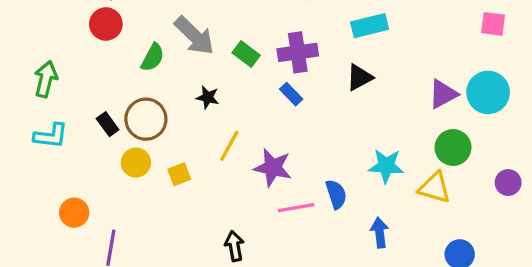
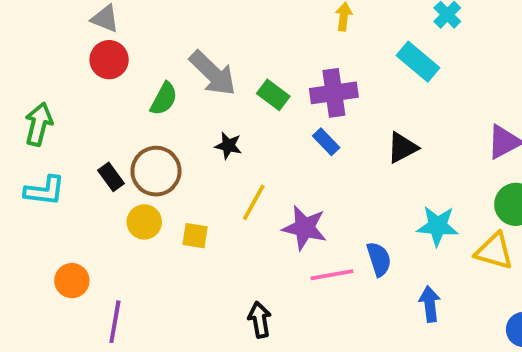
cyan rectangle: (370, 26) -> (418, 62), turned 54
black triangle: (360, 77) -> (402, 148), moved
yellow square: (179, 174) -> (195, 236), turned 30

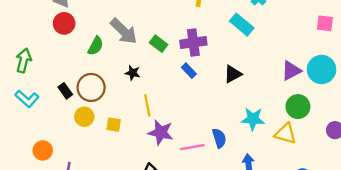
cyan L-shape: (45, 191) -> (27, 99), turned 35
yellow line: (254, 202) -> (147, 105), turned -40
purple star: (305, 228) -> (161, 132), moved

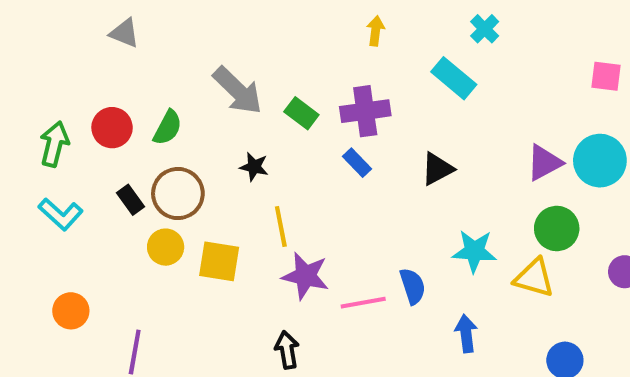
red circle: (64, 23) -> (112, 128), moved
green semicircle: (96, 46) -> (168, 128), moved
yellow square: (114, 125) -> (219, 261), size x1.5
orange circle: (43, 150) -> (71, 311), moved

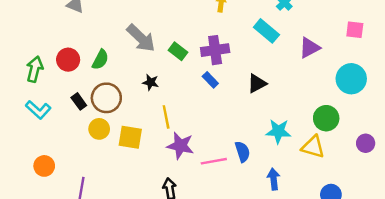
purple triangle: (544, 163) -> (309, 48), moved

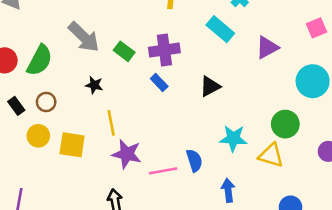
pink square: (355, 30) -> (316, 28), turned -30
green semicircle: (100, 60) -> (40, 60), size x1.4
brown circle: (106, 98) -> (46, 102), size x0.6

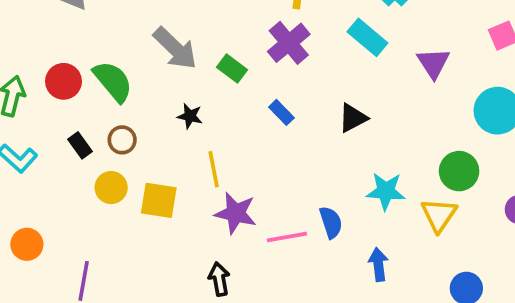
purple triangle: (267, 47) -> (433, 63), turned -35
purple cross: (164, 50) -> (289, 43), moved, turned -32
green semicircle: (40, 60) -> (113, 81), turned -68
yellow triangle: (271, 155) -> (439, 215), turned 48

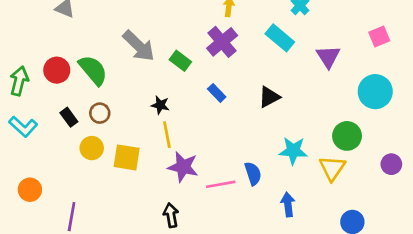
black star: (190, 116) -> (160, 105), moved

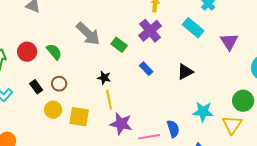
green semicircle: (93, 70) -> (54, 52), size x0.7

